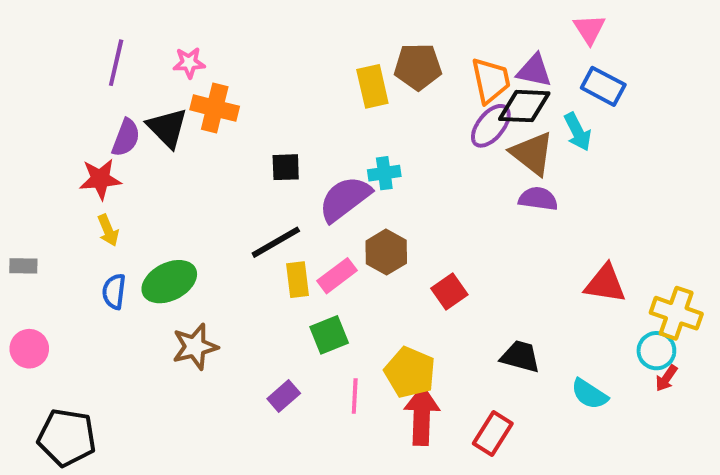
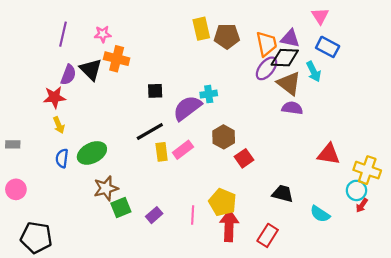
yellow rectangle: (372, 86) -> (201, 29), moved
brown hexagon: (386, 252) -> (224, 137), moved
green square: (329, 335) -> (121, 208), moved

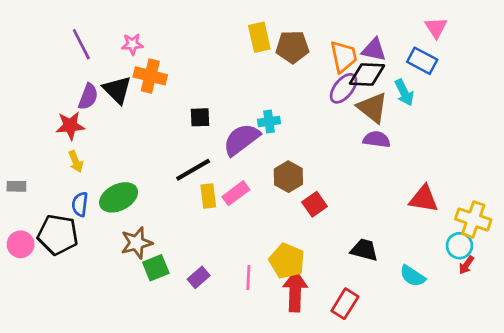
pink triangle: (320, 16) -> (436, 28), moved
purple line: (63, 34) -> (81, 44), turned -40
black pentagon: (36, 238) -> (58, 235), moved

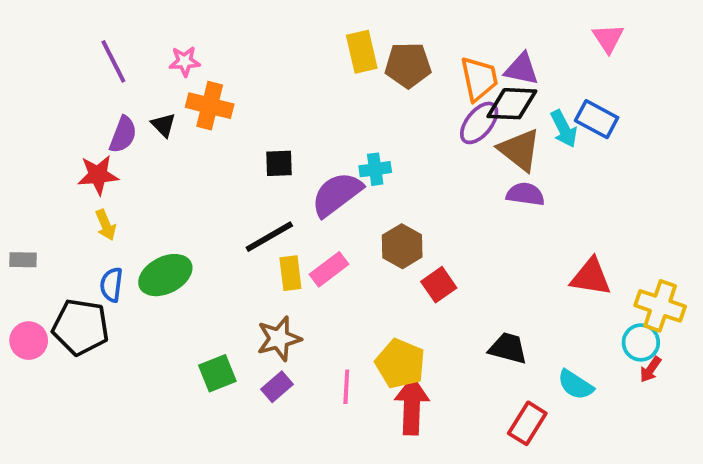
blue rectangle: (422, 61) -> (597, 119), moved
black triangle: (117, 90) -> (163, 125), size x0.6
brown star: (136, 243) -> (279, 339), moved
red rectangle: (345, 304) -> (527, 423), moved

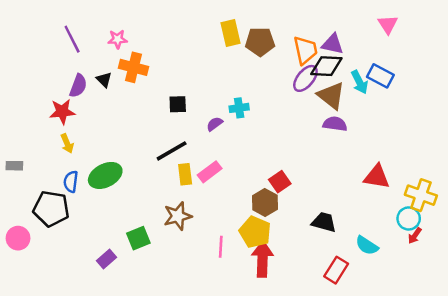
purple semicircle: (337, 194) -> (215, 124), size x0.5
brown hexagon: (402, 246) -> (265, 203), moved
pink circle: (29, 341) -> (18, 238), moved
purple rectangle: (277, 387) -> (106, 259), moved

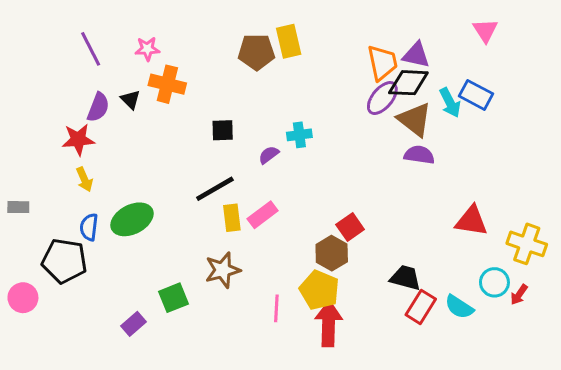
brown pentagon: (260, 42) -> (256, 52), moved
cyan circle: (409, 218) -> (494, 282), moved
red rectangle: (336, 270) -> (421, 307), moved

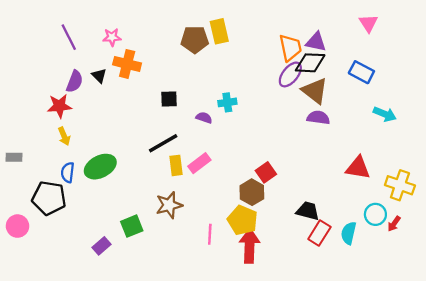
cyan arrow: (450, 103) -> (385, 114), moved, turned -40
purple semicircle: (269, 155) -> (204, 118), turned 56
cyan semicircle: (459, 307) -> (349, 233), turned 70

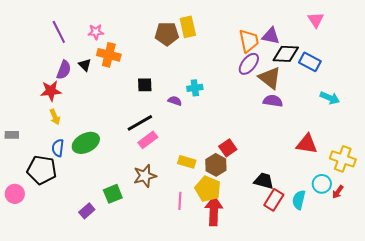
black diamond: (310, 63) -> (286, 54), moved
pink rectangle: (199, 163) -> (148, 140), moved
yellow rectangle: (176, 165) -> (187, 162), moved, turned -66

